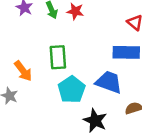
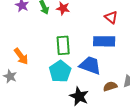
green rectangle: (58, 57) -> (63, 45), moved

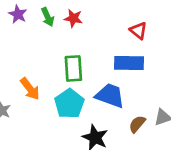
orange arrow: (21, 56) -> (30, 89), moved
brown semicircle: (110, 86) -> (137, 124), turned -32

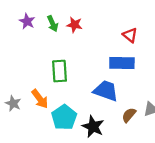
green rectangle: (73, 68) -> (59, 71), moved
orange arrow: (30, 89) -> (40, 99), moved
cyan pentagon: (69, 104) -> (64, 117), moved

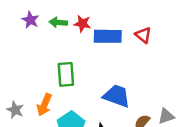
green arrow: (53, 24) -> (58, 22), turned 119
blue rectangle: (122, 63) -> (108, 36), moved
orange arrow: (40, 99) -> (44, 105), turned 60

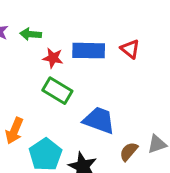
red star: (82, 24) -> (53, 58), moved
green rectangle: (66, 74) -> (57, 91), moved, turned -55

